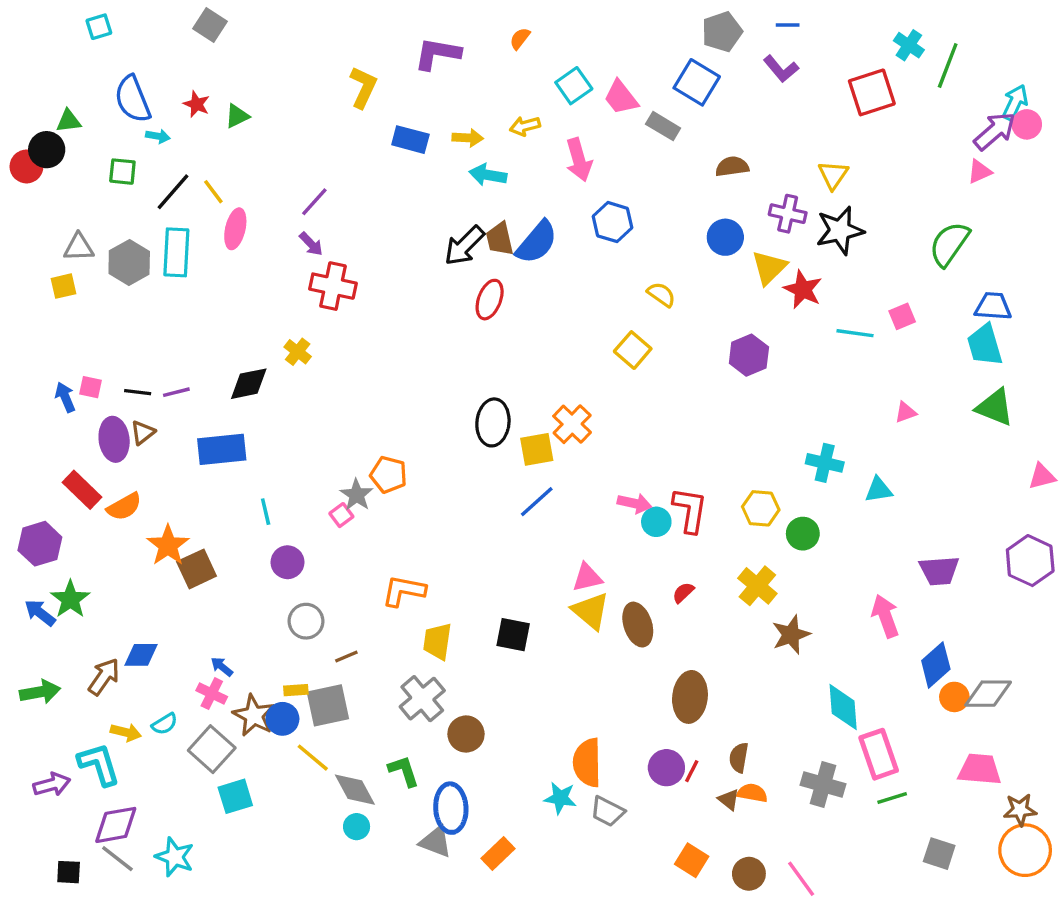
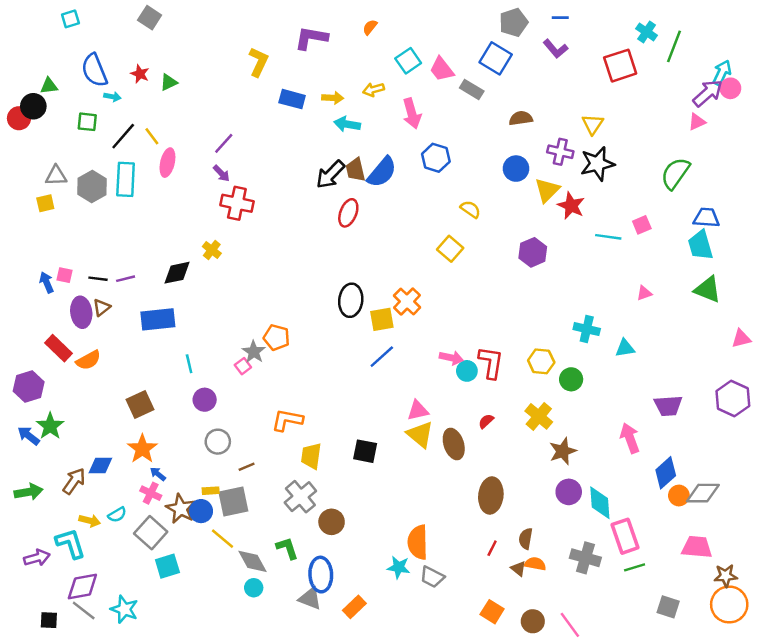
orange star: (168, 545) -> (142, 449), moved
purple circle: (666, 768) -> (569, 492), moved

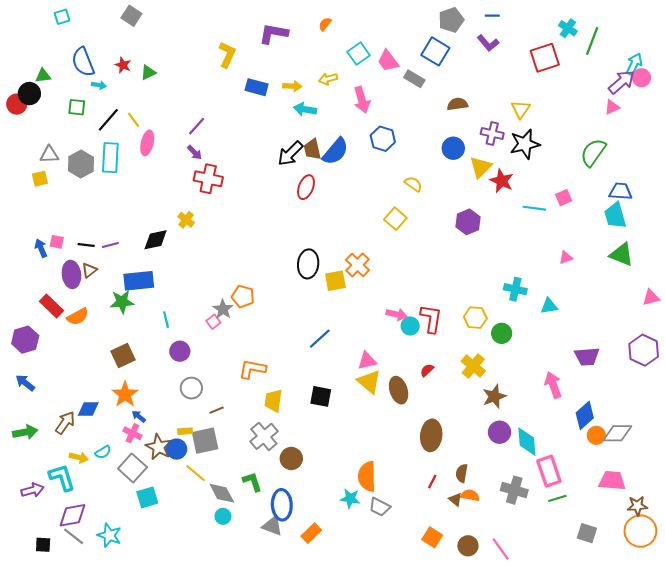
blue line: (382, 357) -> (320, 339), moved
green star: (50, 426) -> (122, 302), moved, turned 30

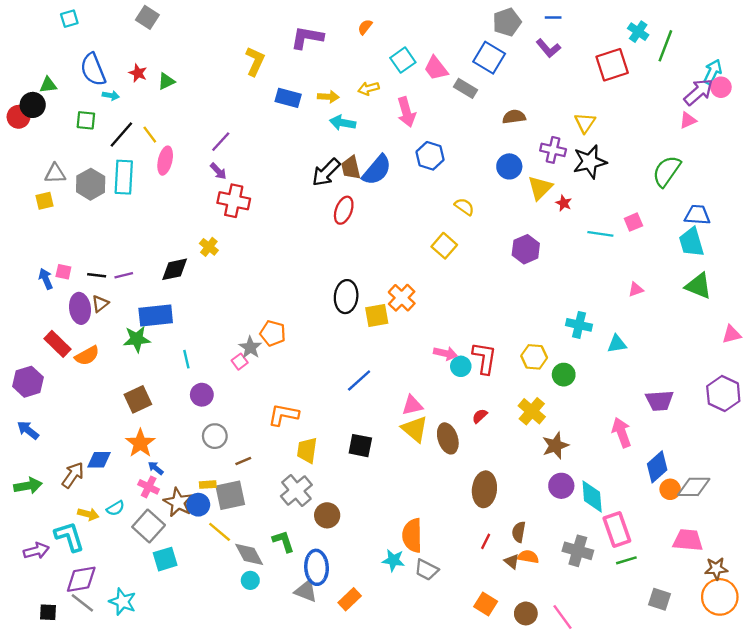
red star: (502, 181) -> (564, 203), size x0.6

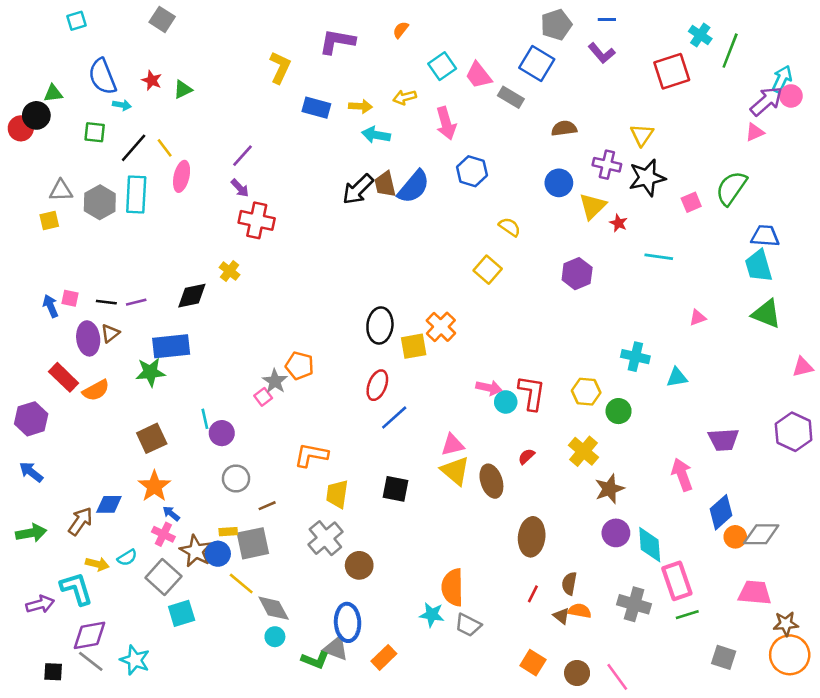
red ellipse: (344, 210) -> (377, 385), moved
pink square: (633, 222) -> (691, 202), moved
cyan line: (186, 359) -> (205, 419), moved
green L-shape: (283, 541) -> (315, 660), moved, turned 130

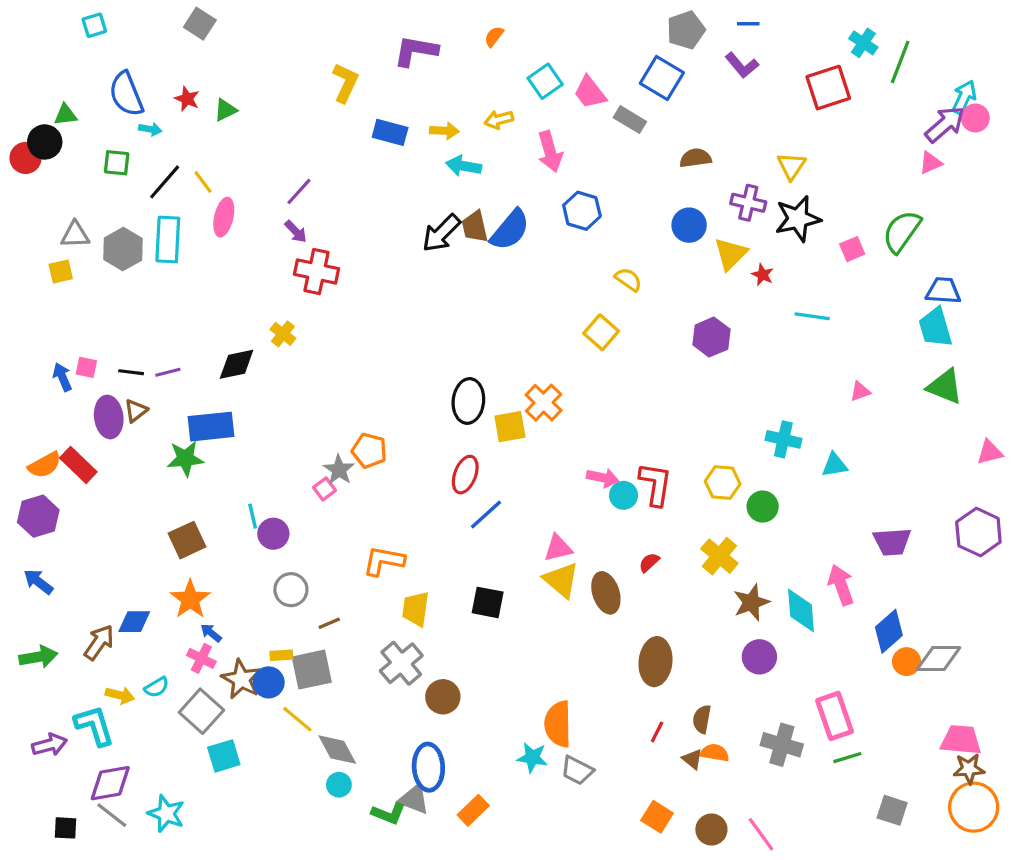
orange semicircle: (96, 390) -> (45, 465), moved
cyan diamond: (650, 545) -> (801, 610), moved
pink trapezoid: (755, 593) -> (961, 740), moved

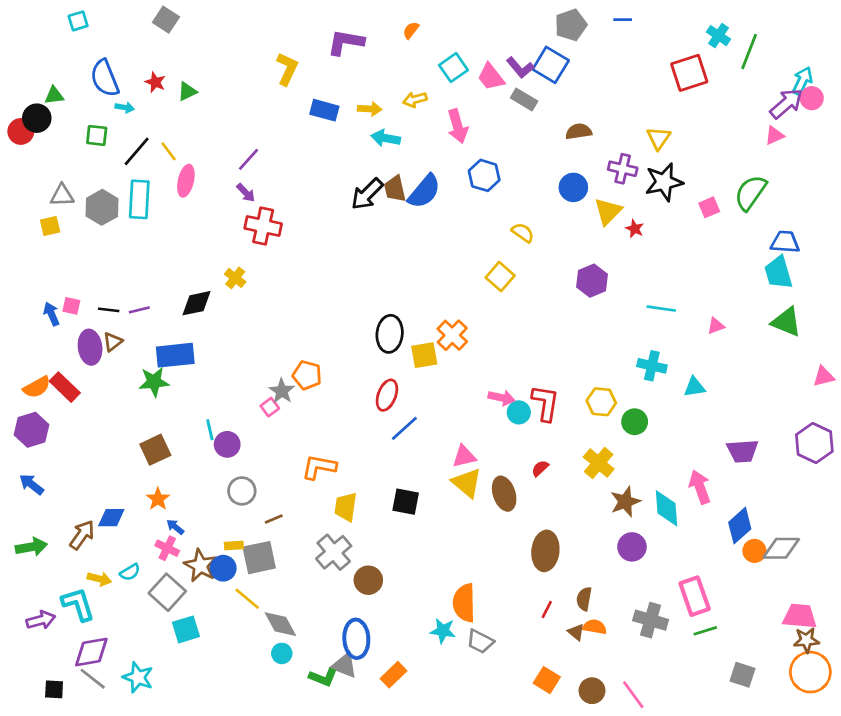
purple L-shape: (742, 65) -> (520, 68), moved
cyan line: (812, 316) -> (661, 309), moved
orange star: (190, 599) -> (158, 499), size x0.7

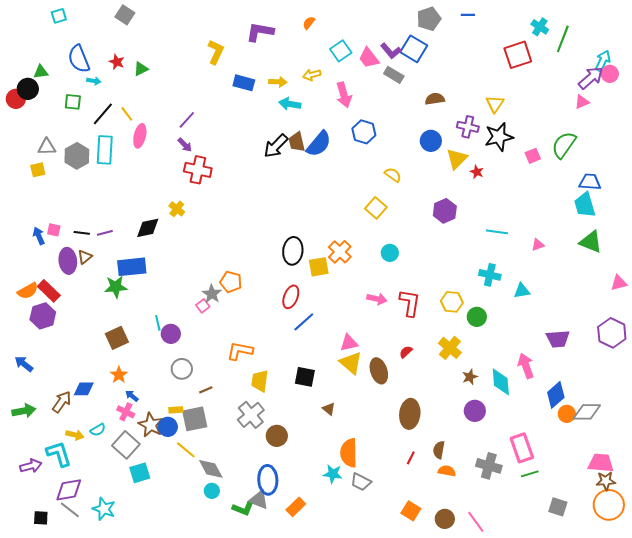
cyan circle: (519, 412) -> (390, 253), moved
purple hexagon: (31, 430) -> (43, 316), moved
brown star: (625, 502) -> (470, 377), size x0.7
brown triangle: (576, 632) -> (329, 409), moved

